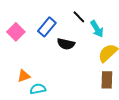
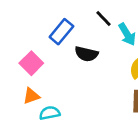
pink square: (16, 32) -> (31, 63), moved

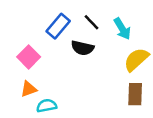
black line: (103, 19) -> (91, 22), moved

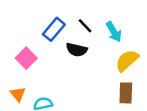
orange triangle: (29, 89) -> (18, 94), moved, turned -49

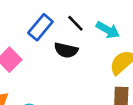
cyan arrow: (114, 32) -> (108, 30), turned -30

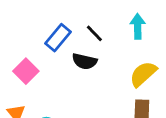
cyan arrow: (108, 30) -> (138, 26), moved, turned -120

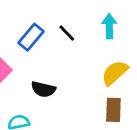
black semicircle: (85, 61) -> (43, 89), moved

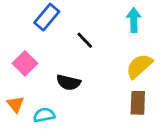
black line: (67, 33) -> (85, 40), moved
blue rectangle: (31, 37) -> (47, 17), moved

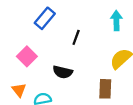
black line: (85, 40) -> (76, 37), turned 64
brown rectangle: (138, 103) -> (105, 89), moved

